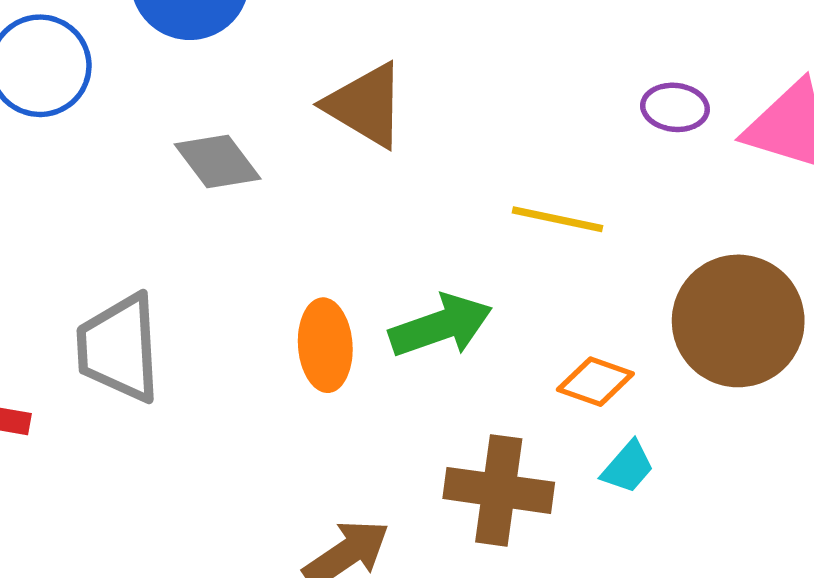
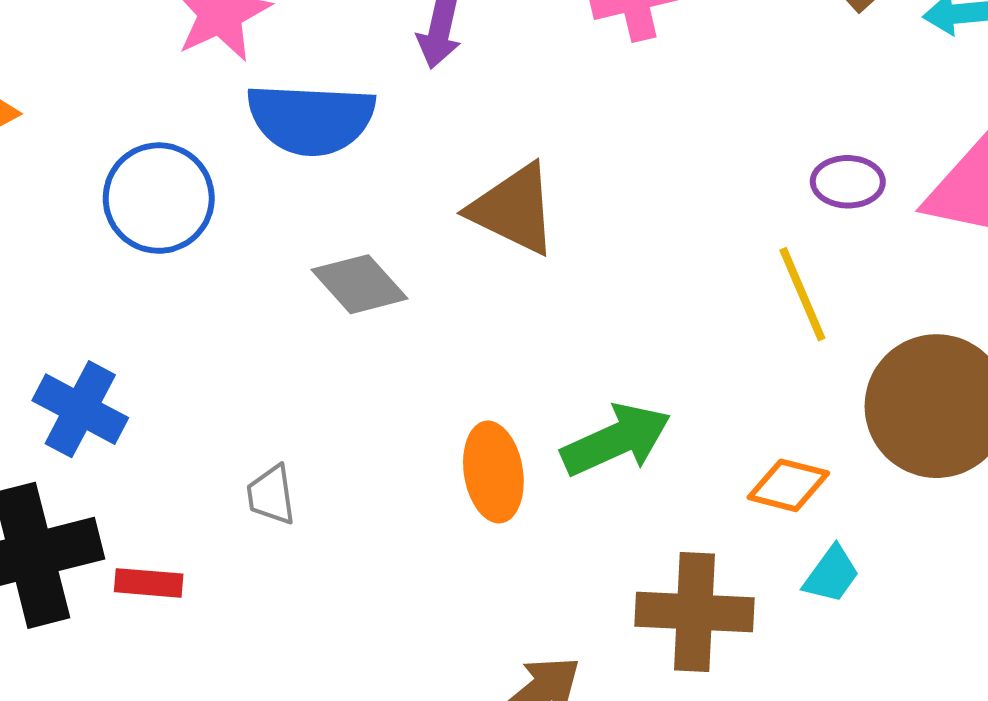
yellow line: (558, 219) -> (802, 294), moved, turned 60
gray trapezoid: (119, 348) -> (271, 495), size x0.5

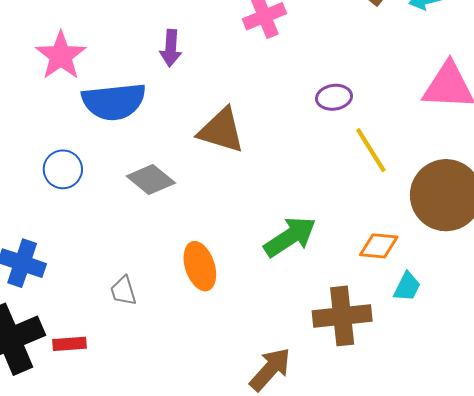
purple ellipse: (848, 182) -> (334, 97), moved
blue circle: (159, 198) -> (63, 169), moved, size x0.7
orange ellipse: (493, 472) -> (200, 266), moved

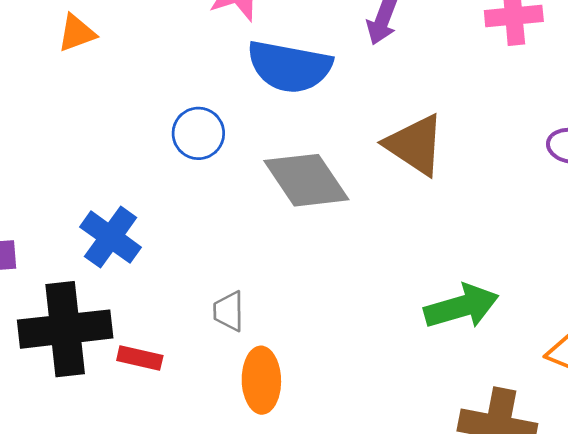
gray diamond: (151, 180) -> (306, 180), size x1.4
orange ellipse: (200, 266) -> (261, 380), moved

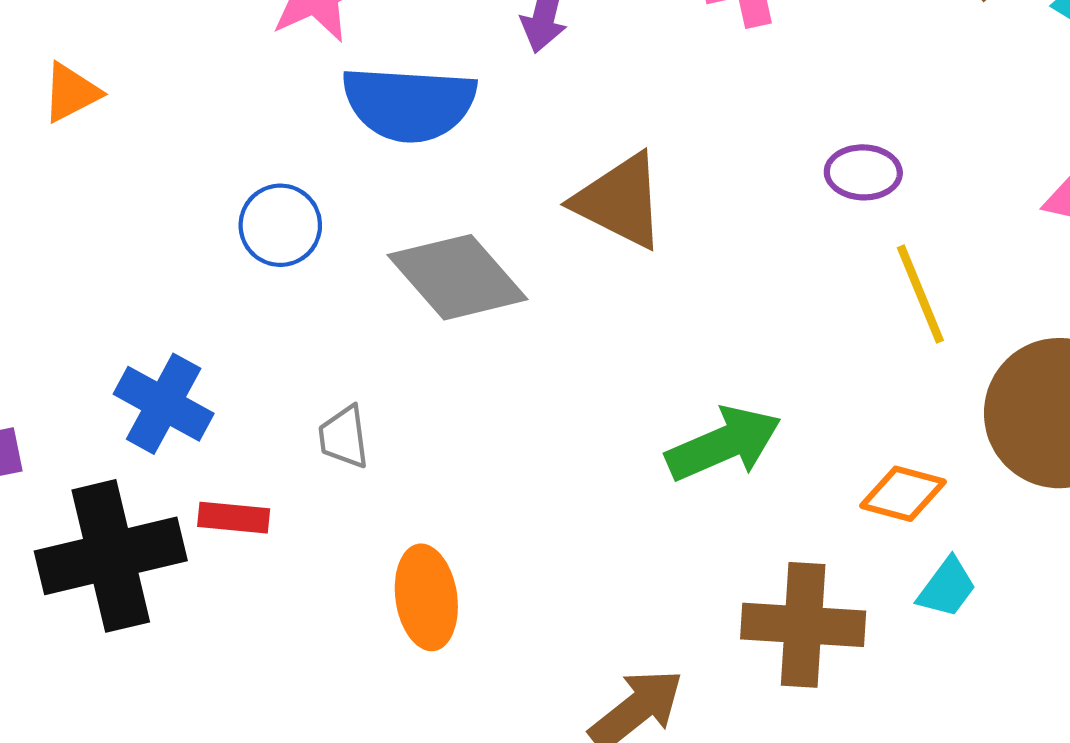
gray trapezoid: (229, 311) -> (344, 437), moved
red rectangle: (140, 358) -> (234, 518), moved

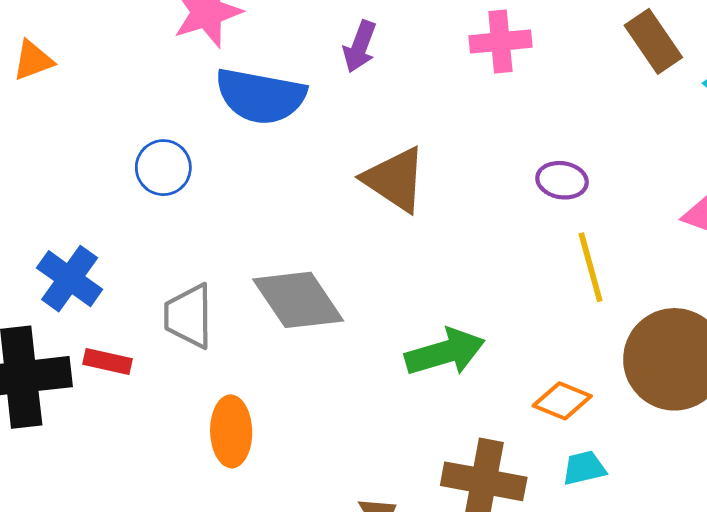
gray diamond: (458, 277) -> (298, 300), moved
gray trapezoid: (344, 437) -> (189, 316), size x1.5
cyan trapezoid: (947, 588) -> (584, 468), turned -147

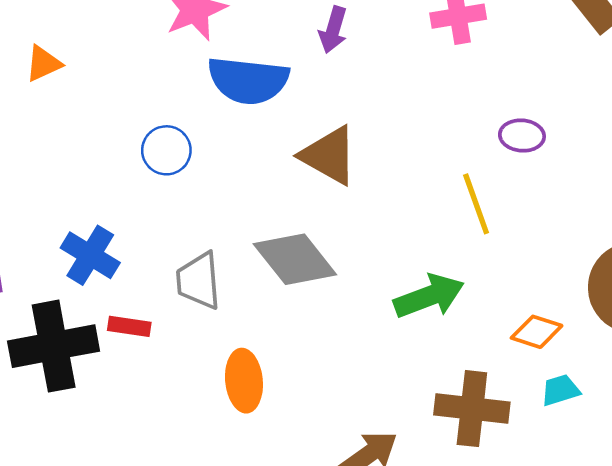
brown triangle: (395, 179) -> (329, 155), moved
yellow line: (591, 267) -> (476, 204), moved

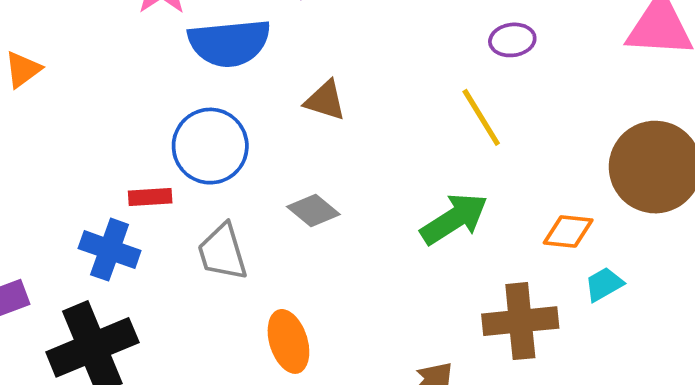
blue circle: (166, 150) -> (210, 146), moved, size x1.5
brown triangle: (329, 155) -> (325, 100), size x0.7
gray diamond: (295, 259) -> (313, 210), size x0.6
red rectangle: (129, 326) -> (150, 197), moved

